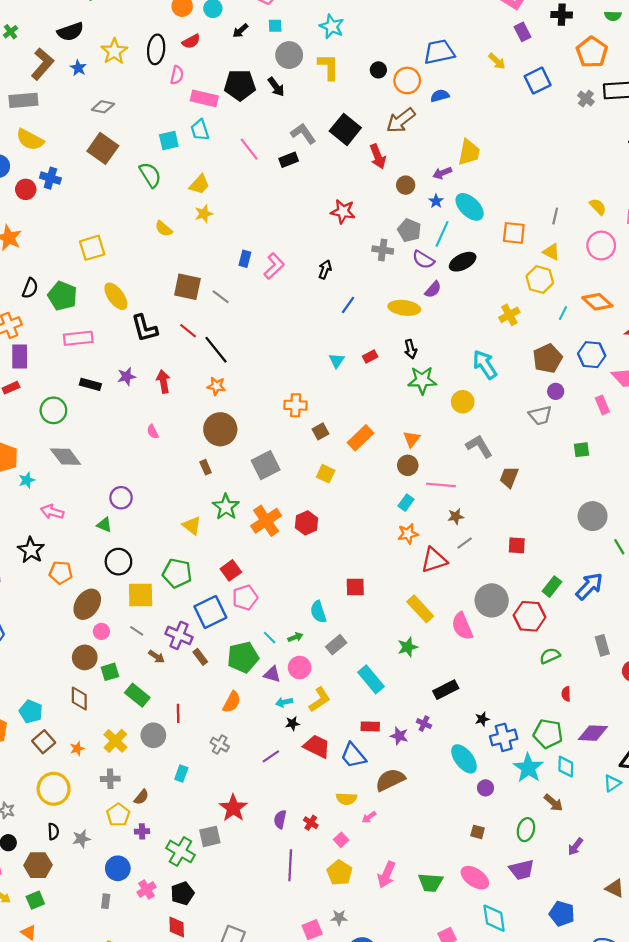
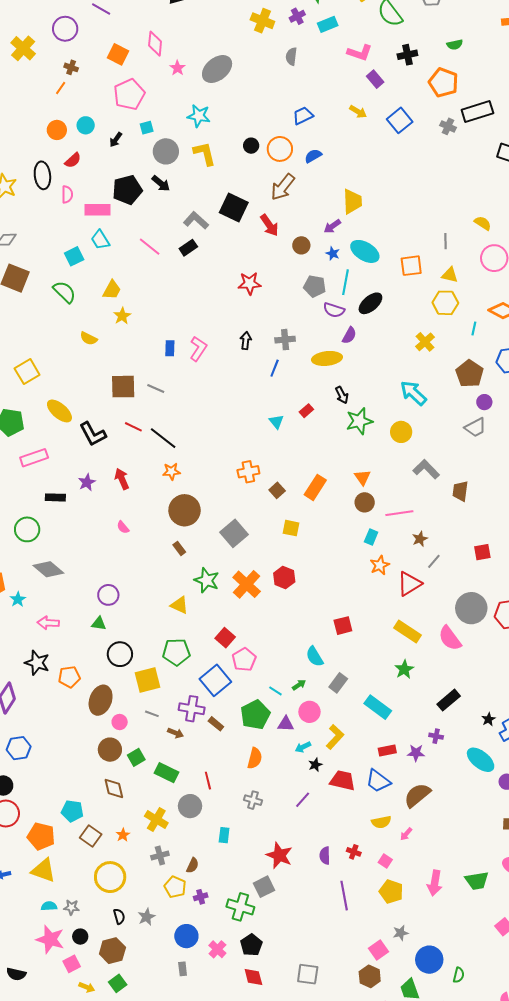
blue trapezoid: (439, 52) -> (303, 116), size x0.7
gray cross: (383, 250) -> (285, 340), moved

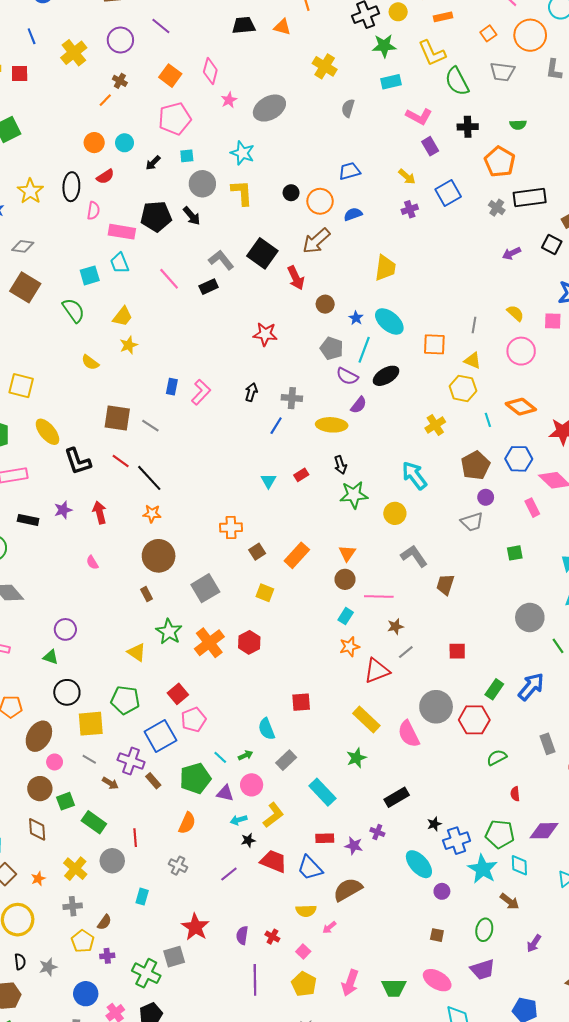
purple cross: (297, 16) -> (410, 209), moved
purple arrow: (332, 226) -> (512, 253), moved
cyan line: (474, 329) -> (488, 420), turned -40
yellow square: (27, 372) -> (21, 386), turned 35

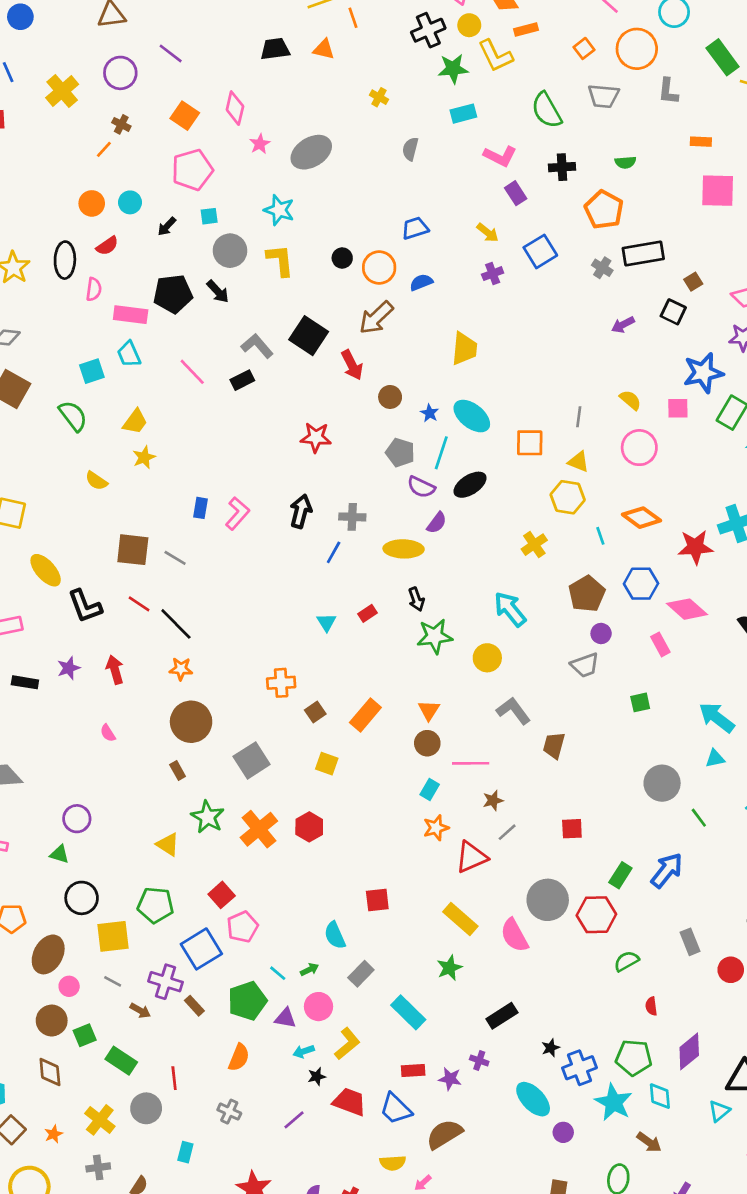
yellow L-shape: (432, 53) -> (495, 56), moved
yellow cross: (325, 66) -> (379, 97), size x0.6
black arrow: (251, 392) -> (301, 511), size x1.4
purple diamond: (544, 831) -> (689, 1051), turned -36

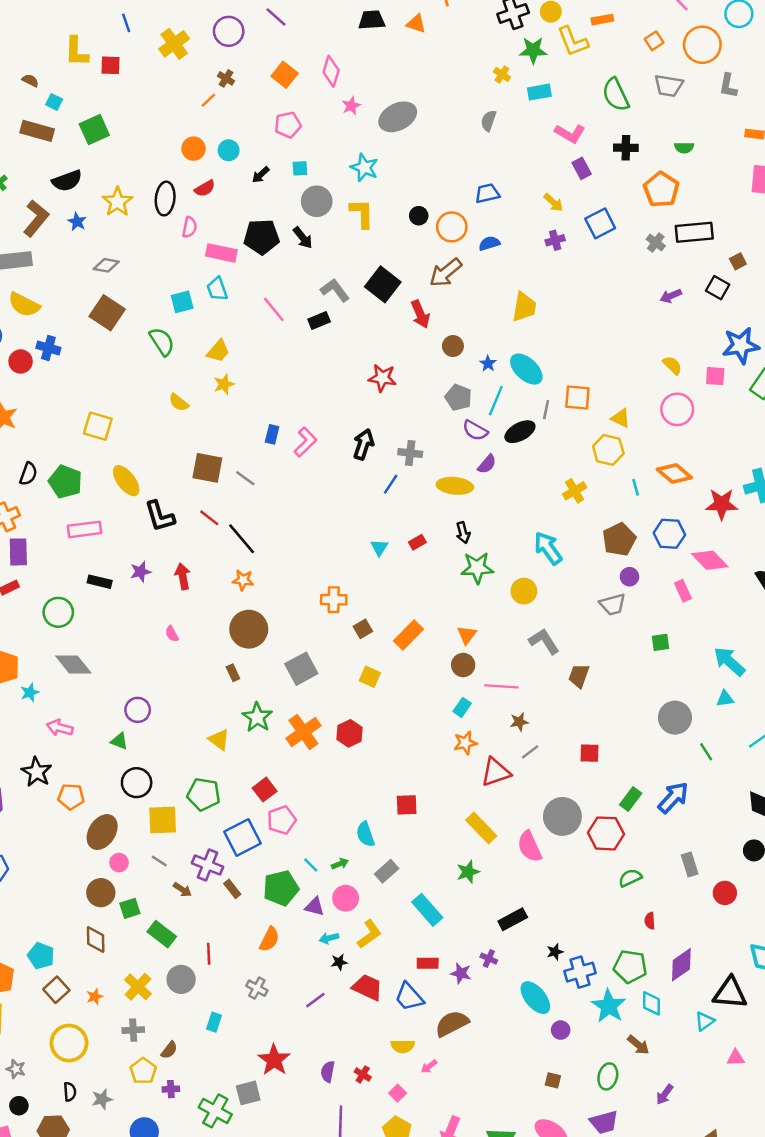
yellow cross: (379, 97) -> (502, 74), moved
pink pentagon: (192, 170) -> (288, 125), size x0.7
gray line: (579, 417) -> (546, 410), moved

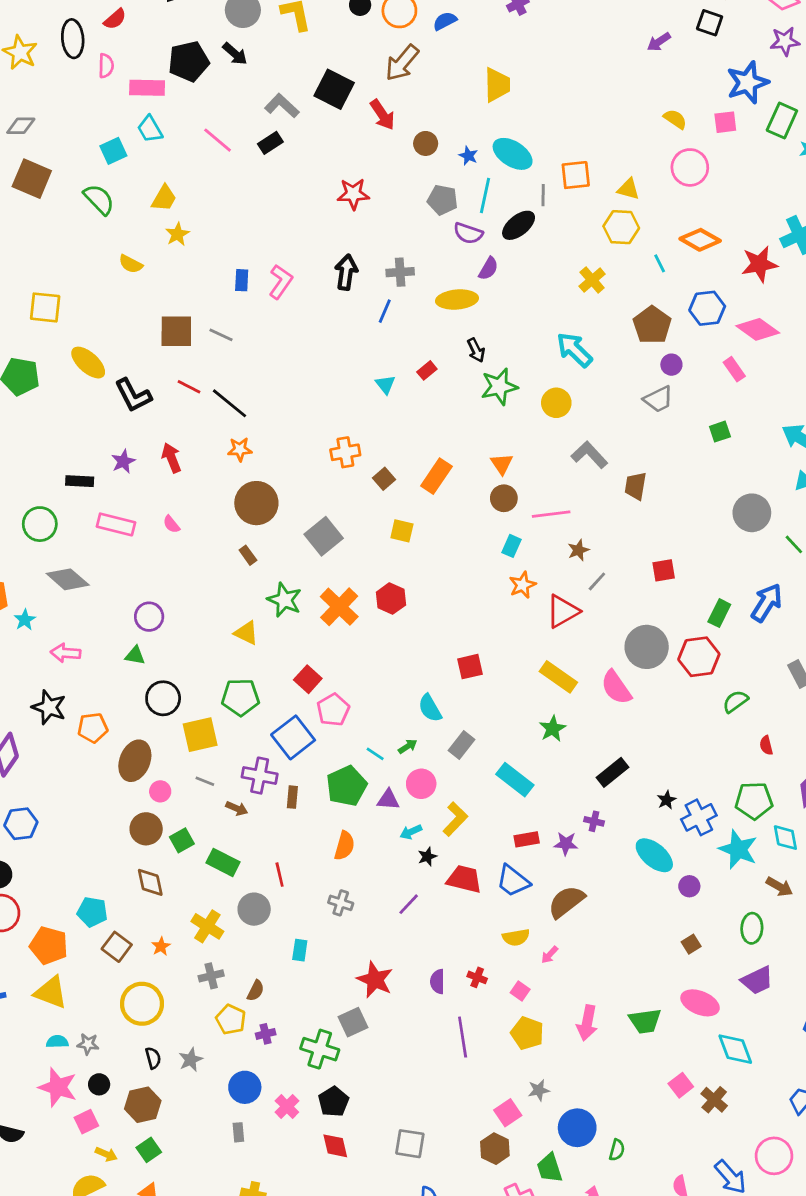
pink rectangle: (84, 529) -> (116, 524), moved, turned 32
brown rectangle: (232, 889) -> (292, 797), turned 54
brown square: (553, 1080) -> (691, 944), turned -35

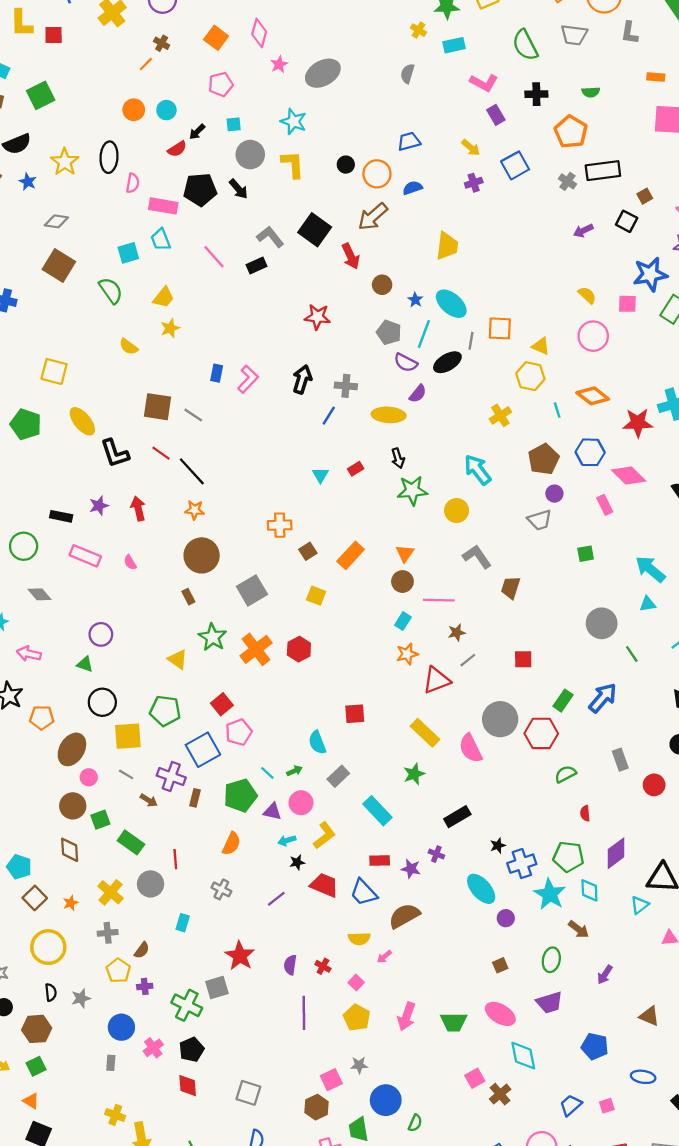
red semicircle: (115, 19) -> (177, 149), moved
gray diamond: (68, 579) -> (39, 594), size x0.7

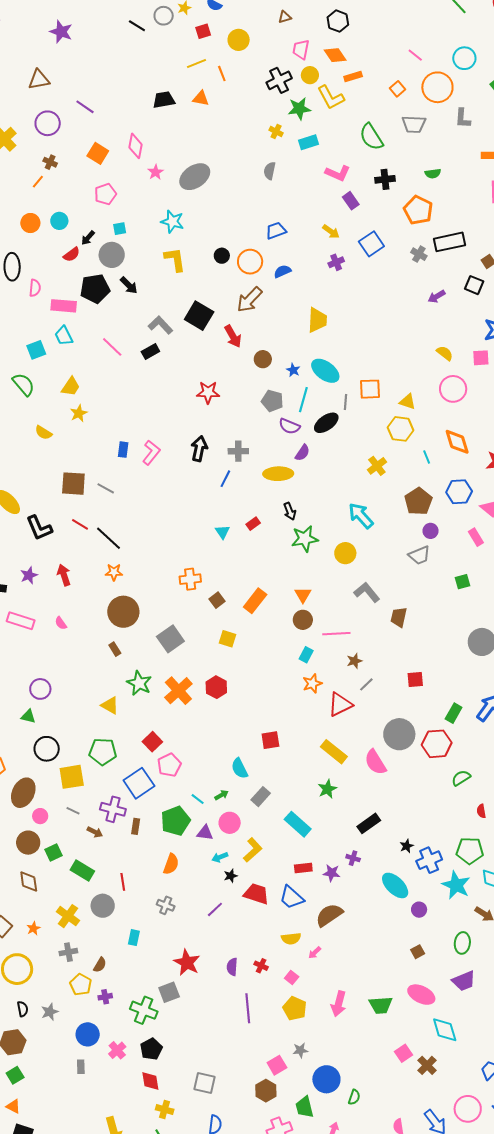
gray circle: (250, 155) -> (112, 255), moved
orange diamond: (593, 396) -> (457, 442), turned 40
yellow cross: (115, 1115) -> (165, 1110), moved

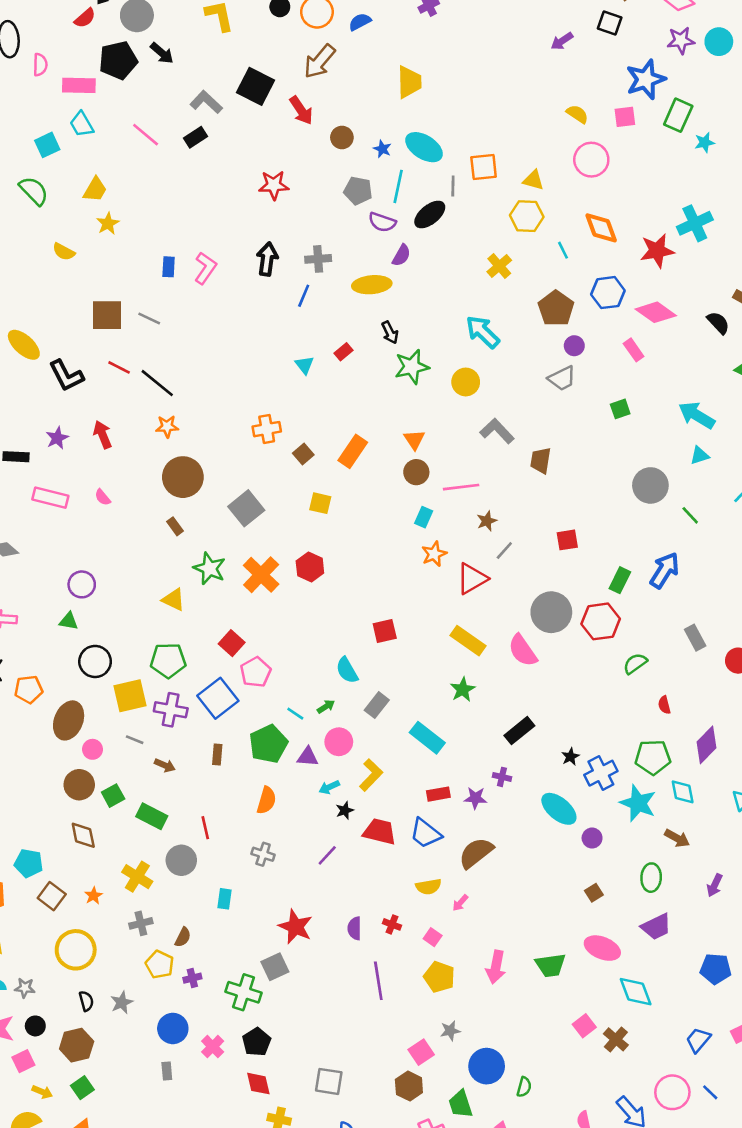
purple cross: (113, 809) -> (171, 710), moved

